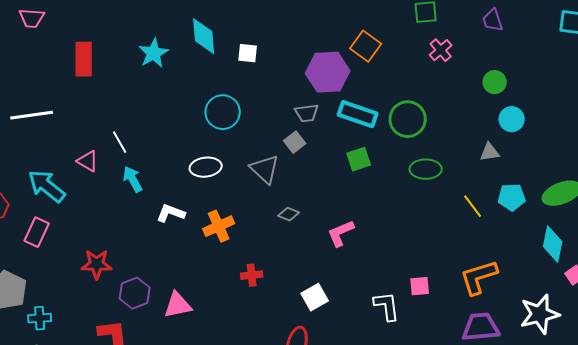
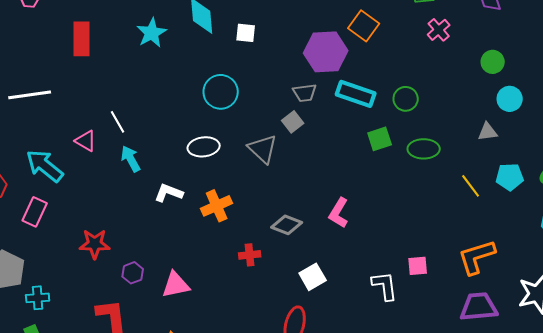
green circle: (408, 119) -> (406, 99), size x0.7
green square: (359, 159) -> (380, 139), moved
gray diamond: (289, 214) -> (287, 225), moved, size x1.4
pink L-shape: (341, 233) -> (339, 213), turned -36
purple hexagon: (135, 293) -> (133, 273), size x0.7

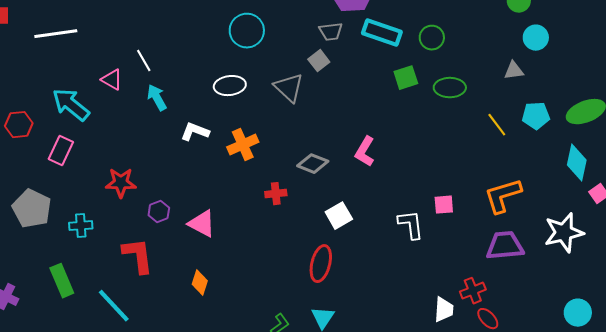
pink triangle: (176, 285) -> (202, 224), turned 40
cyan cross: (38, 298) -> (81, 226), moved

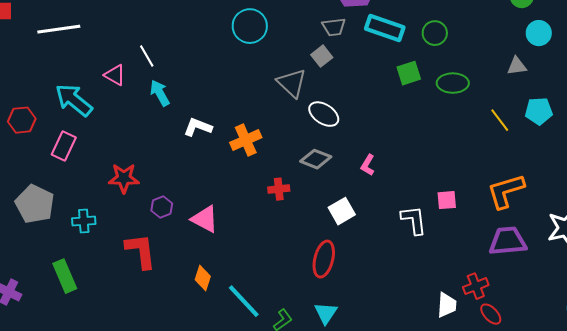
white ellipse: (230, 86) -> (324, 114), moved, turned 40
pink L-shape: (365, 152) -> (368, 165), moved, size x0.7
cyan line: (114, 306) -> (244, 301), moved

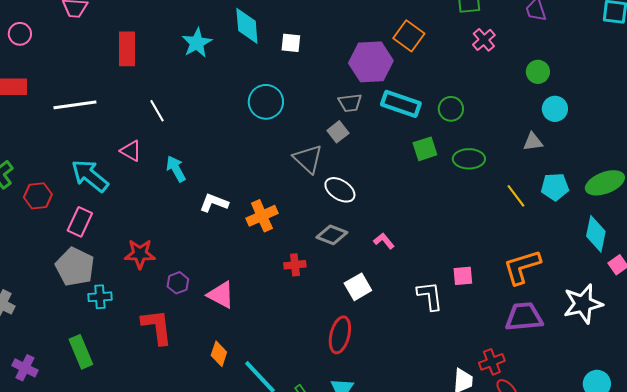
white line: (147, 56) -> (157, 111), moved
pink L-shape: (368, 165) -> (384, 241), turned 110
gray pentagon: (35, 204) -> (75, 267), moved

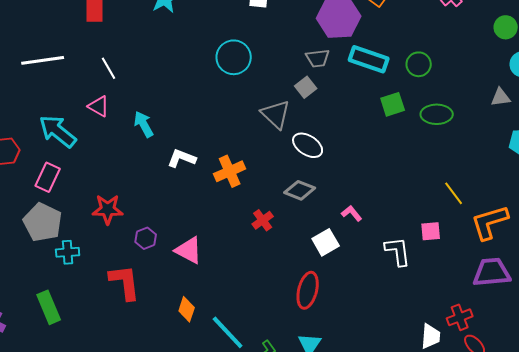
white line: (157, 111) -> (109, 68), moved
yellow line: (516, 196) -> (454, 193), moved
pink L-shape: (384, 241) -> (352, 213), moved
red cross: (295, 265) -> (263, 220), turned -30

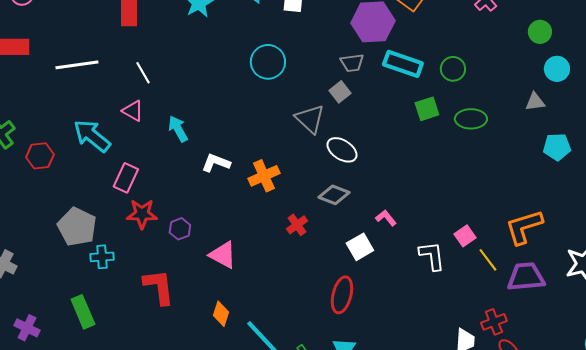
pink rectangle: (48, 177) -> (126, 178), moved
yellow line: (454, 193) -> (488, 260), moved
pink square: (431, 231) -> (465, 236), turned -30
purple hexagon: (146, 238) -> (180, 229), moved

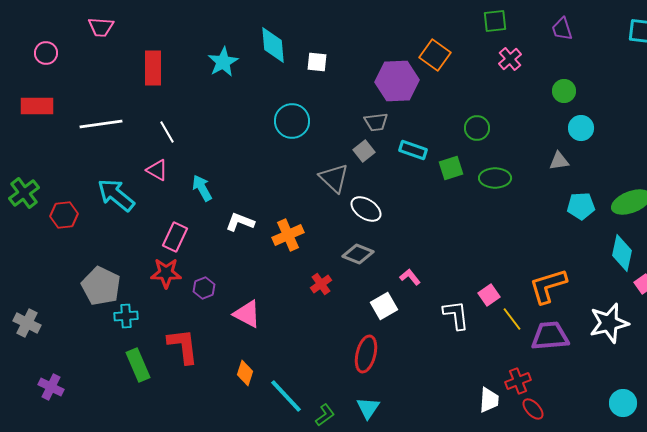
cyan rectangle: (403, 64) -> (413, 150), moved, size x0.7
pink rectangle: (126, 178) -> (175, 237), moved
green rectangle: (83, 312) -> (138, 365), moved

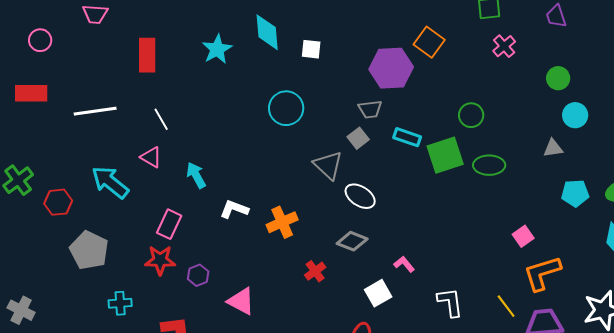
green square: (451, 168) -> (445, 155), size x1.5
gray pentagon: (101, 286) -> (89, 250), moved
pink square: (489, 295) -> (523, 236), moved

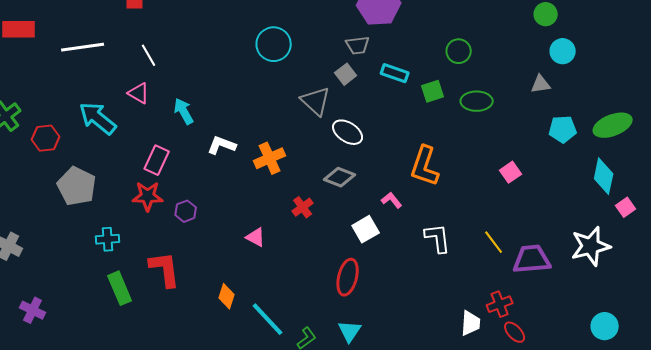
green square: (445, 155) -> (433, 91), size x0.6
orange L-shape: (542, 273) -> (425, 166), moved, turned -54
pink triangle: (241, 301) -> (256, 237), moved, size x0.7

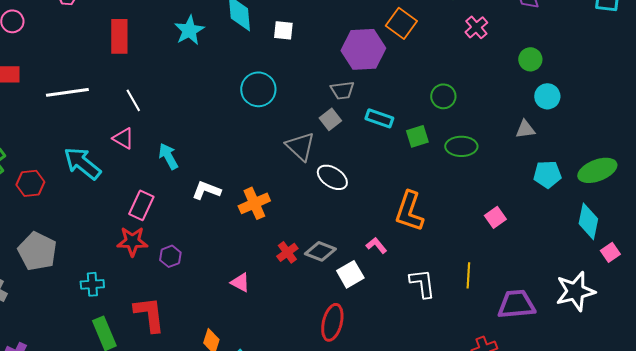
gray diamond: (340, 177) -> (320, 251), moved
gray pentagon: (77, 186) -> (37, 251), moved
yellow line: (494, 242) -> (468, 275), moved, turned 40

